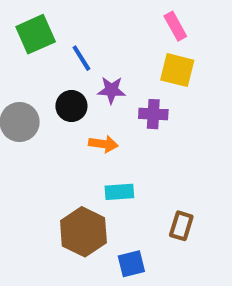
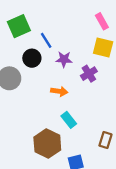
black circle: (71, 106) -> (32, 58), moved
purple cross: (153, 114) -> (89, 74), turned -35
cyan rectangle: (119, 192) -> (69, 120), turned 56

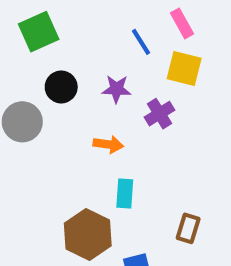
blue line: (46, 40) -> (141, 42), moved
cyan rectangle: (69, 120) -> (125, 193), turned 42

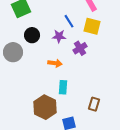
blue line: (141, 42) -> (69, 21), moved

